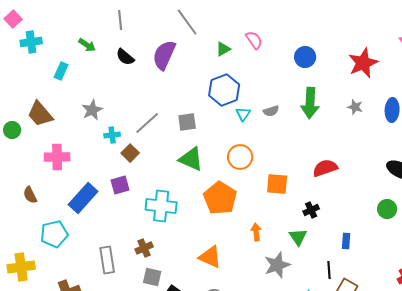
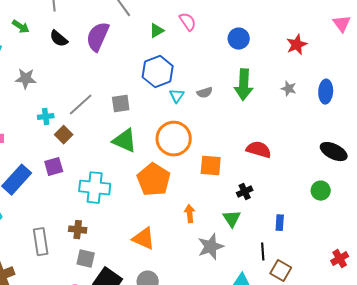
red star: (363, 63) -> (297, 45), size x0.7
gray star: (92, 110) -> (26, 79), moved, turned 30
orange circle: (240, 157) -> (174, 139), size x1.4
red semicircle: (325, 168) -> (259, 150), turned 35
brown cross: (144, 248) -> (78, 230), turned 30

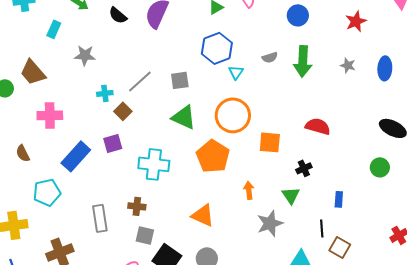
gray semicircle: (205, 93) -> (270, 57), moved

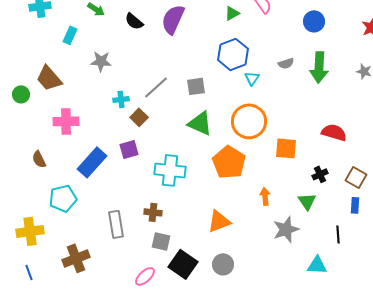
orange triangle: (203, 215) -> (219, 221), turned -45
brown square: (340, 247) -> (356, 177), moved

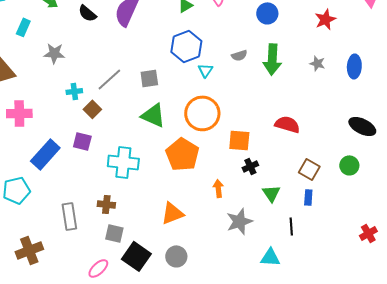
purple square: (129, 149) -> (82, 141), turned 30
black cross: (320, 174) -> (250, 166), moved
green triangle: (307, 201) -> (271, 193), moved

